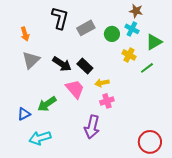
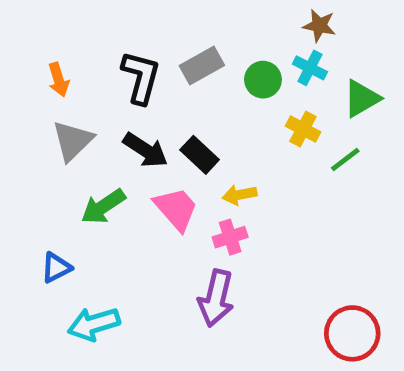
black L-shape: (60, 18) -> (141, 77), moved
pink cross: (107, 101) -> (230, 237), moved
green arrow: (47, 104) -> (103, 207), moved

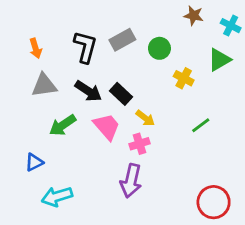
cyan cross: (310, 68) -> (231, 26), moved
gray triangle: (73, 141) -> (44, 85), turned 36
green line: (345, 160) -> (201, 125), moved
yellow arrow: (239, 195) -> (145, 118), turned -132

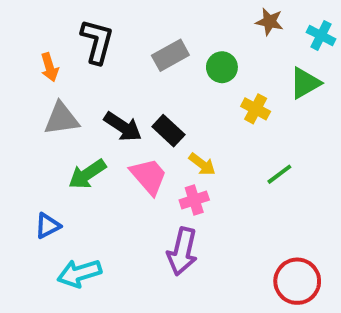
black L-shape: (85, 47) -> (97, 41), moved

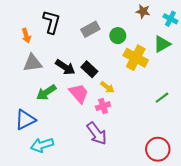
yellow cross: (256, 109) -> (136, 58), size x1.6
green line: (279, 174) -> (162, 98), moved
blue triangle: (48, 226) -> (25, 120), size x1.5
purple arrow: (182, 251) -> (97, 133), turned -50

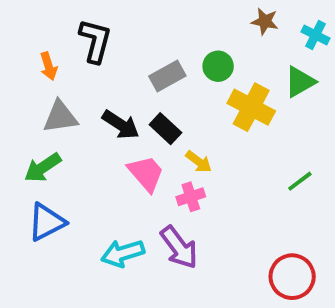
gray rectangle: (90, 29) -> (167, 76), moved
green arrow: (46, 92) -> (43, 168), moved
cyan arrow: (42, 145) -> (123, 253), moved

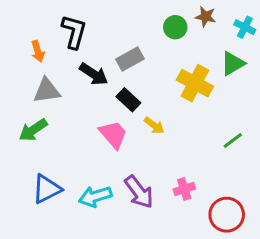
green circle: (218, 66) -> (175, 27), moved
black arrow: (121, 125) -> (94, 74), moved
pink cross: (191, 197) -> (184, 189), moved
blue triangle: (47, 222) -> (47, 189), moved

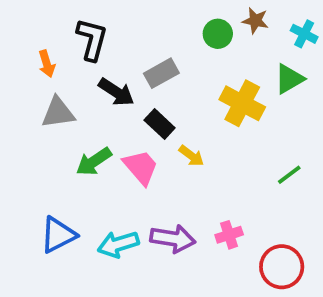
green arrow: (33, 130) -> (94, 162), moved
purple arrow: (139, 192) -> (173, 239), turned -44

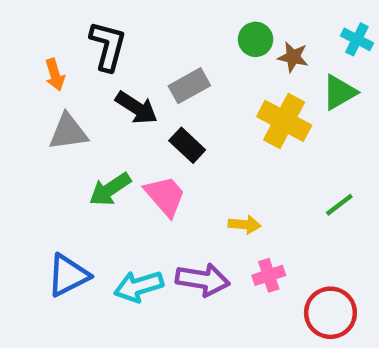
brown star: (255, 21) -> (293, 57), moved
yellow arrow: (191, 156) -> (245, 225), moved, turned -32

